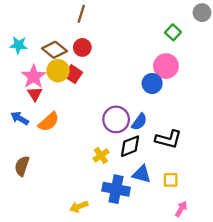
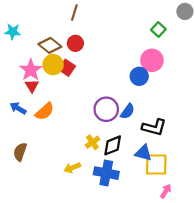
cyan star: (18, 45) -> (13, 32), moved
black diamond: (130, 146) -> (113, 145), moved
blue triangle: (142, 174) -> (143, 153), moved
yellow square: (171, 180) -> (156, 165), size x1.6
yellow arrow: (79, 207) -> (72, 168), moved

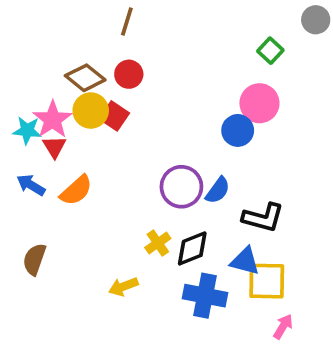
cyan star: (13, 32) -> (27, 130), moved
blue cross: (106, 173) -> (205, 296), moved

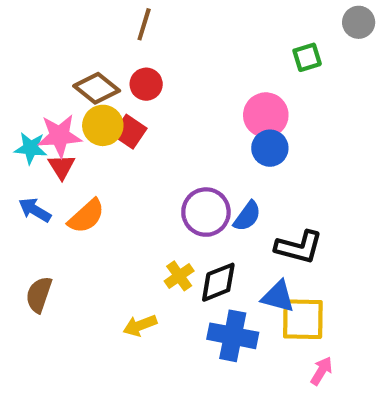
green square: (270, 51) -> (307, 57), turned 30
pink circle: (259, 103) -> (266, 115), moved
pink star: (53, 120) -> (59, 136), turned 30

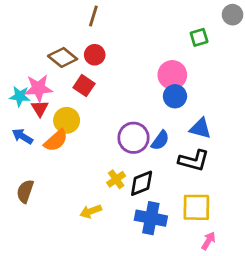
yellow circle: (103, 125) -> (67, 120), moved
blue triangle: (278, 297) -> (200, 128), moved

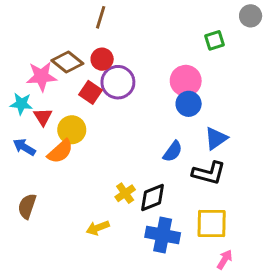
pink star: (38, 88) -> (41, 76), moved
blue triangle: (200, 128) -> (216, 138), turned -50
purple circle: (134, 138) -> (118, 82), moved

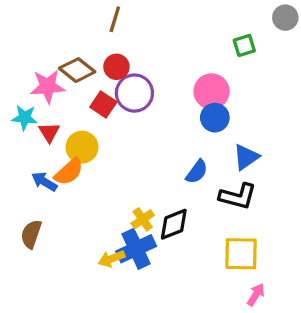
blue arrow: (24, 147) -> (44, 182), moved
blue cross: (163, 235) -> (136, 249), moved, turned -36

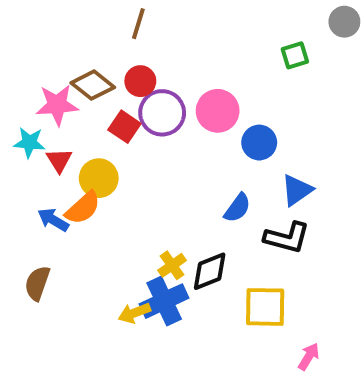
pink circle: (212, 91) -> (218, 111), moved
yellow square: (241, 254) -> (265, 307), moved

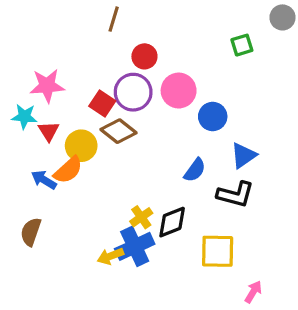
red circle: (140, 81) -> (144, 56), moved
brown diamond: (93, 85) -> (119, 131), moved

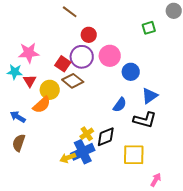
brown line: (114, 19) -> (70, 12), turned -70
blue arrow: (44, 180) -> (18, 117), moved

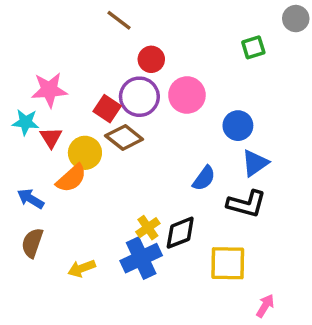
blue circle: (131, 72) -> (238, 126), moved
yellow arrow: (68, 158) -> (82, 268), moved

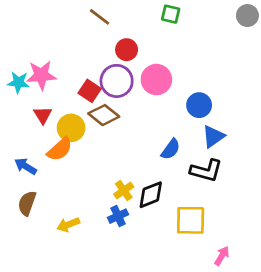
green square: (253, 47) -> (171, 14), moved, turned 30
cyan star: (25, 122) -> (18, 82), moved
blue cross: (141, 258) -> (118, 216), size x0.6

